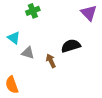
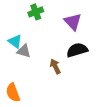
purple triangle: (89, 13) -> (73, 22), moved
gray triangle: (28, 53) -> (24, 51), moved

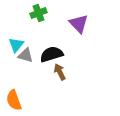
cyan triangle: (15, 41) -> (16, 45), turned 32
black semicircle: (77, 50) -> (52, 54), moved

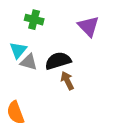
green cross: (39, 13) -> (34, 20), moved, turned 35

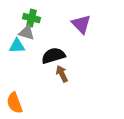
cyan triangle: (18, 50) -> (17, 46), turned 49
gray triangle: (29, 62) -> (27, 33), moved

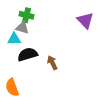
purple triangle: (81, 24) -> (85, 20), moved
black semicircle: (53, 56) -> (28, 54), moved

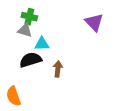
cyan triangle: (14, 39) -> (42, 44), moved
brown arrow: (52, 63) -> (58, 69), turned 32

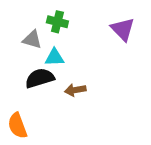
green cross: (29, 17) -> (57, 22), moved
brown arrow: (58, 69) -> (75, 90), turned -105

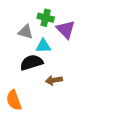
purple triangle: (123, 29) -> (66, 29), moved
brown arrow: (75, 90) -> (54, 80), moved

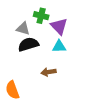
cyan triangle: (43, 46) -> (59, 46), moved
black semicircle: (31, 62) -> (28, 44), moved

